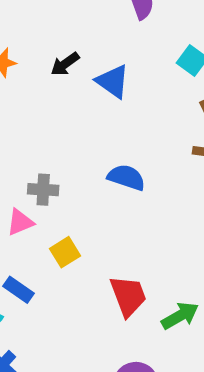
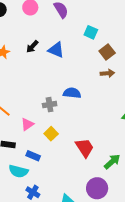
gray cross: (43, 190) -> (50, 105), moved
green arrow: (180, 316) -> (112, 162), moved

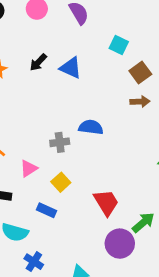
blue rectangle: (33, 156) -> (46, 210), moved
purple circle: (97, 188) -> (120, 244), moved

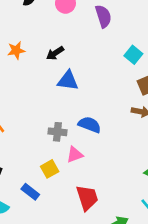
blue triangle: (71, 68) -> (68, 81), moved, turned -30
pink triangle: (29, 168) -> (75, 155), moved

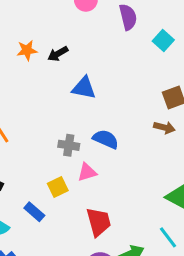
black arrow: (55, 53) -> (58, 54), moved
cyan square: (133, 55) -> (163, 41), moved

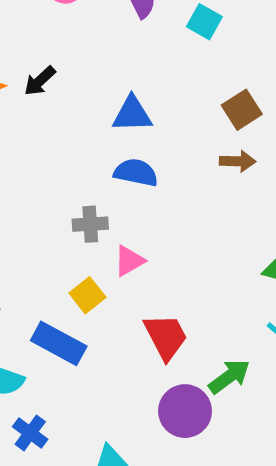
blue triangle: (84, 88) -> (132, 114), moved
blue semicircle: (106, 139) -> (136, 173), moved
blue rectangle: (34, 212) -> (59, 343), size x1.5

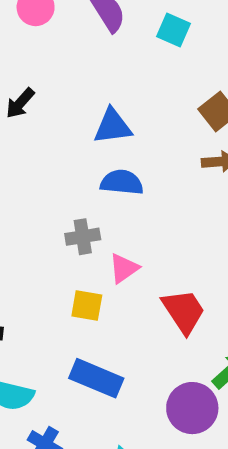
yellow square: (87, 295) -> (87, 305), turned -36
red trapezoid: (166, 337) -> (184, 311), moved
blue rectangle: (59, 343) -> (96, 378), moved

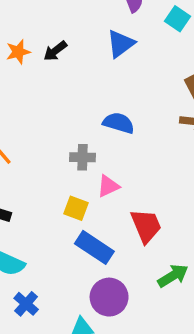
blue triangle: (113, 126) -> (121, 44), moved, turned -40
blue rectangle: (96, 378) -> (94, 247), moved
purple circle: (192, 408) -> (109, 297), moved

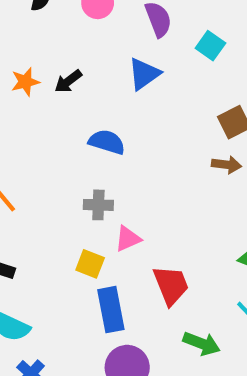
blue semicircle: (119, 123) -> (107, 142), moved
blue rectangle: (94, 247) -> (111, 310), turned 45
green arrow: (173, 276) -> (202, 344), turned 52

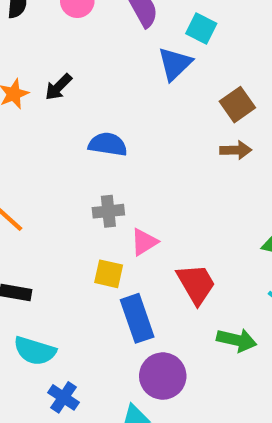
blue triangle: (144, 74) -> (175, 64), moved

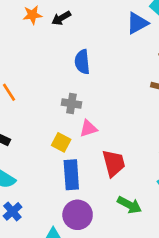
blue semicircle: (108, 144) -> (82, 62), turned -120

